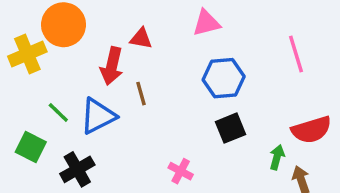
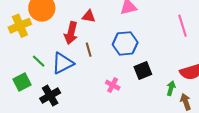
blue hexagon: (224, 78) -> (125, 43), moved
green square: (31, 147) -> (22, 82), turned 36
pink cross: (181, 171) -> (113, 85), moved

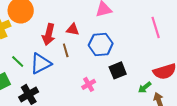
red triangle: (89, 16) -> (73, 29), moved
pink cross: (113, 85) -> (89, 84), turned 32
green arrow: (171, 88) -> (145, 87), turned -144

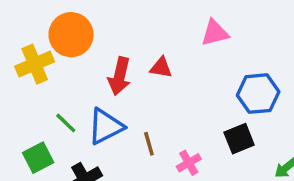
blue hexagon: (101, 44) -> (258, 94), moved
brown line: (66, 50) -> (149, 144), moved

